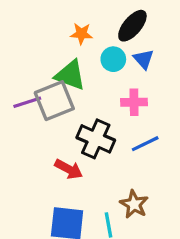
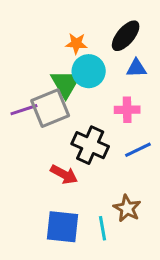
cyan circle: (113, 59) -> (89, 71), moved, size x1.4
blue triangle: (144, 59) -> (136, 68), turned -50
green triangle: (70, 75) -> (66, 83), turned 40

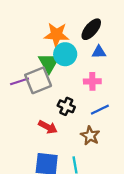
orange star: (76, 43) -> (56, 35), size x1.6
black cross: (90, 145) -> (66, 106), size x0.7
brown star: (127, 208) -> (90, 136), moved

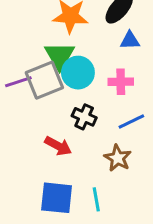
cyan circle: (65, 54) -> (78, 73), moved

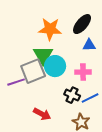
purple line: (18, 82) -> (16, 82), moved
black cross: (84, 117) -> (72, 95), moved

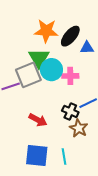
black ellipse: (82, 24) -> (70, 36), moved
pink cross: (83, 72) -> (70, 76), moved
black cross: (72, 95) -> (70, 111), moved

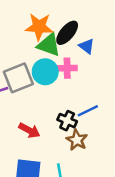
blue triangle: (87, 48) -> (87, 46), turned 40
green triangle: (39, 58) -> (49, 45), moved, turned -40
pink cross: (70, 76) -> (67, 68), moved

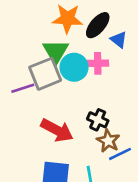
green triangle: (49, 45) -> (56, 51), moved, turned 40
blue line: (88, 111) -> (120, 154), moved
red arrow: (29, 130) -> (57, 130), size x1.4

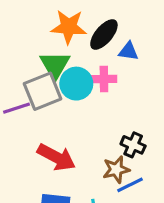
blue triangle: (119, 40) -> (128, 51), turned -30
black cross: (98, 120) -> (133, 145), moved
brown star: (108, 141) -> (116, 170), turned 30

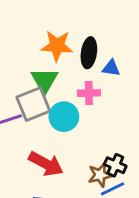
black ellipse: (104, 34) -> (89, 53), turned -32
cyan circle: (76, 84) -> (64, 117), moved
black cross: (133, 145) -> (115, 165), moved

